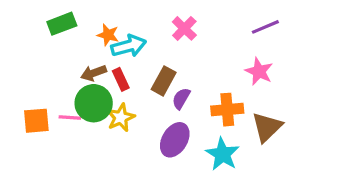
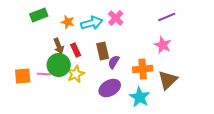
cyan arrow: (129, 46) -> (92, 23), moved
brown arrow: (94, 73) -> (59, 46), turned -91
brown rectangle: (164, 81) -> (103, 51), turned -42
purple ellipse: (175, 140) -> (110, 88), turned 30

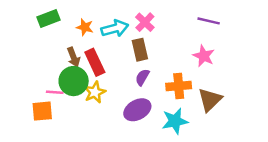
purple line: (167, 17) -> (209, 21), turned 36
red rectangle: (76, 50) -> (95, 62), size x1.5
brown rectangle: (103, 51) -> (140, 50), moved
orange square: (23, 76) -> (42, 111), moved
cyan star: (140, 97) -> (175, 121), turned 30

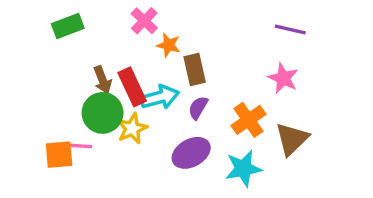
pink cross: (145, 22) -> (144, 21), moved
orange star: (85, 27) -> (169, 45), moved
cyan arrow: (115, 28) -> (160, 97), moved
orange cross: (179, 86) -> (248, 120), turned -30
pink line: (55, 92) -> (80, 146), moved

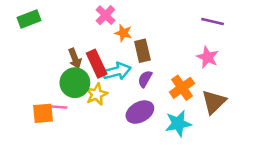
green rectangle: (68, 26) -> (29, 19), moved

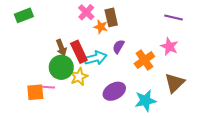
brown rectangle: (142, 51) -> (111, 17), moved
purple semicircle: (145, 79) -> (118, 47), moved
orange cross: (182, 88) -> (144, 60), moved

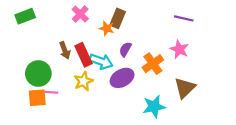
pink cross: (86, 12) -> (80, 14), moved
brown rectangle: (111, 17) -> (118, 18), turned 36
cyan arrow: (96, 58) -> (101, 61), turned 35
green circle: (61, 67) -> (38, 74), moved
purple ellipse: (114, 91) -> (122, 78), moved

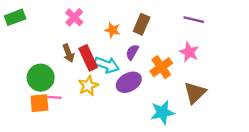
pink cross: (80, 14) -> (74, 17), moved
green rectangle: (25, 16) -> (15, 17), moved
brown rectangle: (118, 18) -> (142, 24), moved

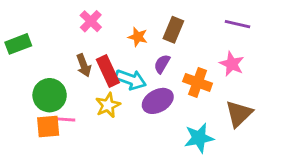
green rectangle: (15, 17) -> (18, 44), moved
orange cross: (161, 67) -> (198, 82), turned -35

